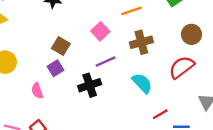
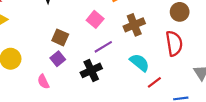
red semicircle: (182, 67) -> (174, 43), turned 125
red line: (160, 114) -> (154, 82), moved

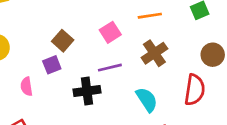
brown cross: (134, 25) -> (154, 53), turned -30

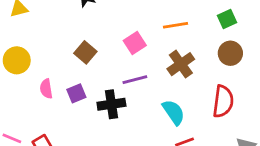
brown circle: (213, 55) -> (230, 53), moved
purple square: (52, 65) -> (76, 93), moved
pink semicircle: (26, 86) -> (46, 89), moved

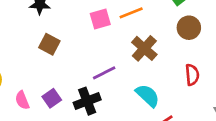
pink square: (135, 43) -> (100, 19), moved, turned 30
brown square: (85, 52) -> (49, 44), moved
red semicircle: (223, 101) -> (192, 75), size x0.7

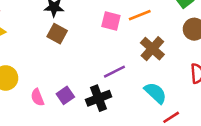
pink square: (100, 19) -> (111, 21), turned 30
brown square: (49, 44) -> (57, 34), moved

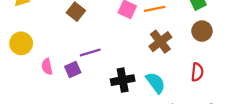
purple line: (114, 72) -> (90, 53), moved
black cross: (99, 98) -> (123, 80), moved

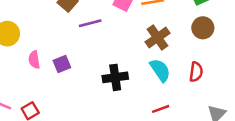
purple line: (90, 53) -> (90, 23), moved
cyan semicircle: (156, 83) -> (160, 70), moved

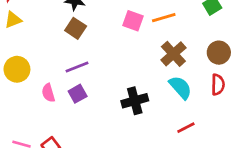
purple line: (90, 23) -> (77, 67), moved
brown circle: (203, 28) -> (219, 53), moved

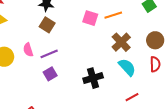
pink semicircle: (48, 93) -> (28, 50), moved

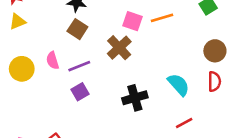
brown cross: (121, 42) -> (119, 48), moved

